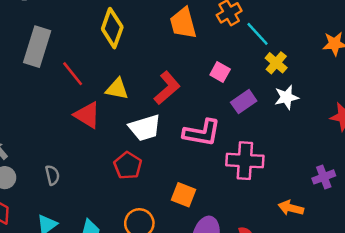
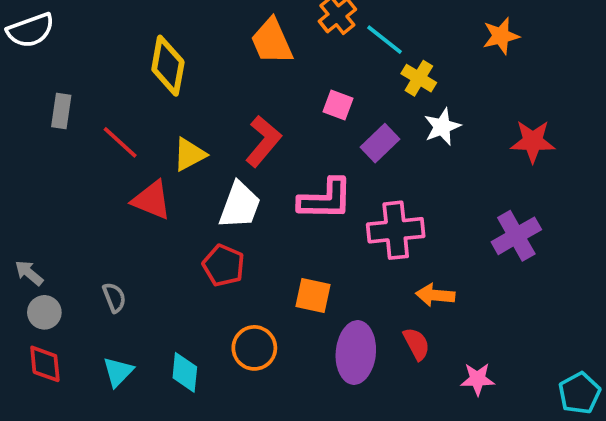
gray rectangle: (37, 47) -> (61, 111), size x0.6
yellow triangle: (117, 89) -> (189, 154), turned -30
white trapezoid: (145, 128) -> (240, 205), turned -44
purple cross: (324, 177) -> (516, 236), size x1.4
orange arrow: (291, 208) -> (435, 295), moved

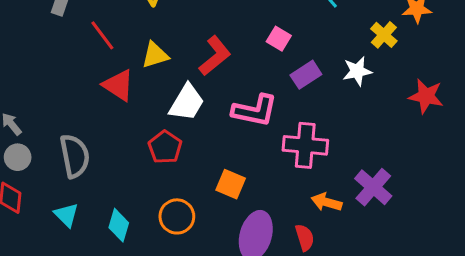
yellow cross: (419, 78) -> (384, 35), moved
purple cross: (516, 236) -> (373, 187), moved, turned -30
gray semicircle: (114, 297) -> (75, 156), size x1.8
cyan triangle: (118, 372) -> (66, 215), turned -40

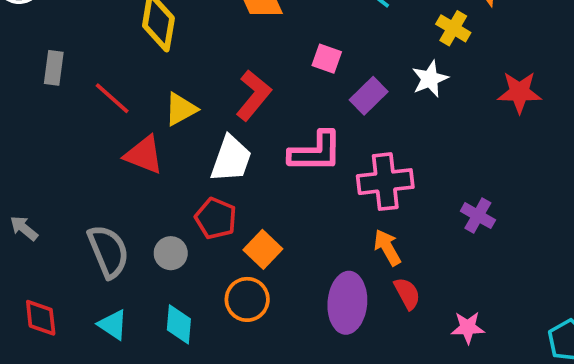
gray circle: (18, 157) -> (171, 253), moved
orange square: (231, 184) -> (263, 249), moved, turned 32
purple cross: (373, 187) -> (478, 216), size x0.7
orange arrow: (327, 202) -> (387, 247), moved, turned 56

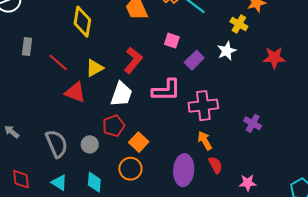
red pentagon: (216, 218) -> (114, 126), turned 30

